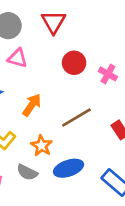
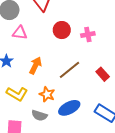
pink cross: (108, 74) -> (88, 35), turned -32

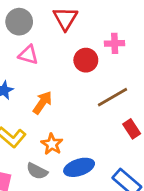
pink cross: (88, 35) -> (115, 43), moved
brown line: (70, 70) -> (113, 97), moved

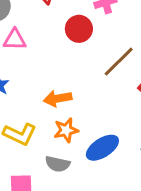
orange arrow: (42, 103) -> (58, 98), moved, turned -120
orange star: (52, 144) -> (66, 130), turned -30

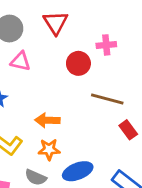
brown line: (119, 62) -> (107, 99), turned 48

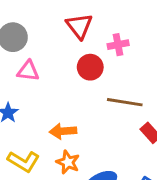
red triangle: (56, 23) -> (79, 26), moved
orange star: (49, 149) -> (68, 162), turned 30

